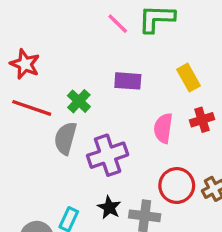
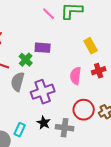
purple rectangle: (128, 81) -> (43, 48), moved

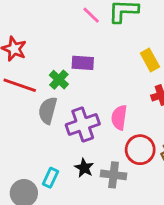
pink semicircle: (76, 76) -> (119, 117), moved

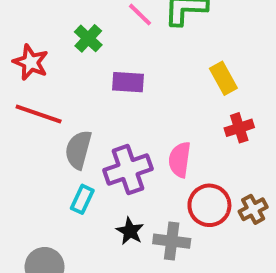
green cross: (59, 80) -> (88, 38), moved
cyan rectangle: (50, 178) -> (82, 199), moved

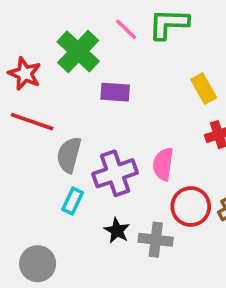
green cross: (88, 38) -> (78, 52), size x1.6

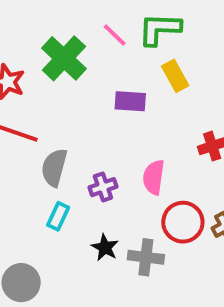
yellow rectangle: (204, 88) -> (175, 76), moved
purple rectangle: (115, 92) -> (130, 101), moved
purple cross: (115, 173) -> (103, 187), size x0.6

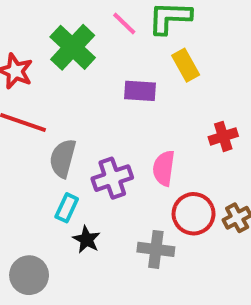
purple cross: (103, 187) -> (112, 178), size x1.4
black star: (105, 247) -> (87, 240), moved

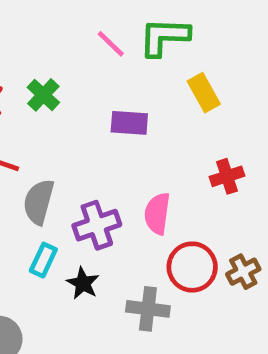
green cross: (73, 47) -> (43, 95), moved, size x0.6
yellow rectangle: (186, 65) -> (204, 93), moved
black star: (87, 240) -> (83, 283), moved

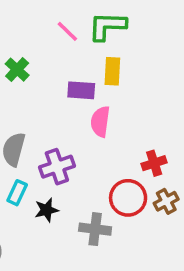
yellow rectangle: (204, 93) -> (112, 71), moved, turned 32
red cross: (227, 176) -> (154, 163), moved
pink semicircle: (157, 214) -> (100, 122), moved
black star: (83, 283) -> (47, 210), turned 30

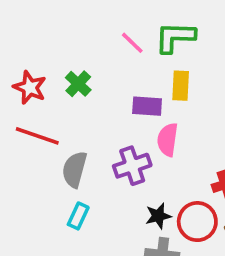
purple cross: (57, 167) -> (132, 166), moved
black star: (47, 210) -> (158, 216), moved

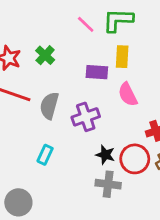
pink semicircle: (168, 140) -> (128, 94), moved, turned -35
gray semicircle: (74, 169) -> (49, 106), moved
black star: (158, 216) -> (105, 155), turned 30

